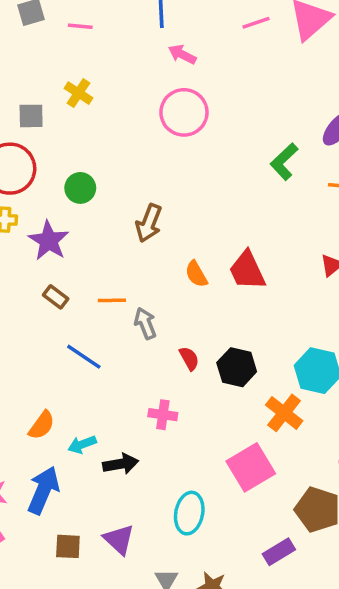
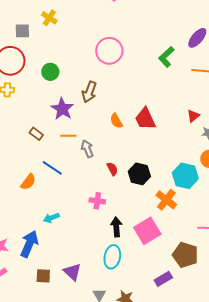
pink circle: (184, 112) -> (109, 51), moved
purple star: (49, 241) -> (62, 109), moved
orange semicircle: (42, 425) -> (28, 182), moved
black arrow: (121, 464) -> (116, 227), moved, turned -84

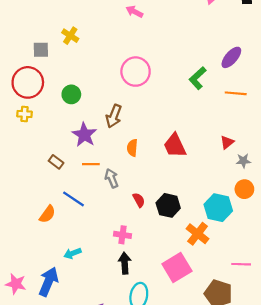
orange semicircle: (116, 121) -> (132, 148), moved, turned 35
black arrow: (116, 227) -> (125, 263), moved

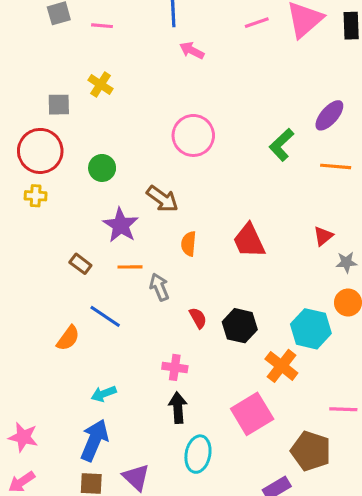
brown arrow: (114, 116) -> (162, 199), turned -75
blue arrow: (48, 282) -> (94, 440), moved

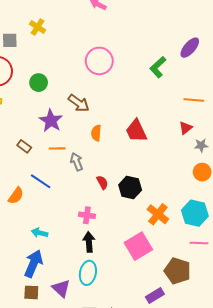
orange line: (336, 166) -> (194, 100), moved
cyan hexagon: (311, 329) -> (195, 213), moved
cyan arrow: (104, 394) -> (40, 233), turned 35
cyan ellipse: (198, 454) -> (88, 273), moved

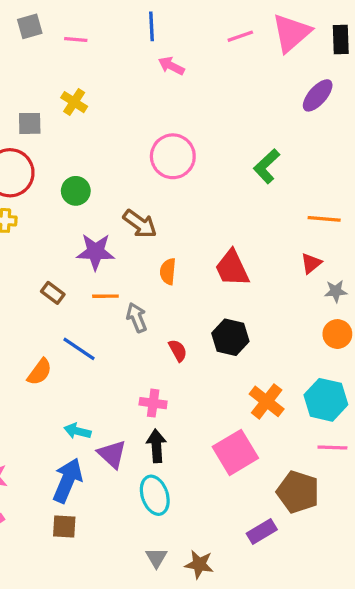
purple ellipse: (190, 48) -> (318, 95), moved
purple star: (51, 121) -> (96, 252), turned -30
black hexagon: (130, 187) -> (230, 337), moved
cyan ellipse: (88, 273) -> (155, 495), turned -30
purple triangle: (61, 288) -> (112, 454), moved

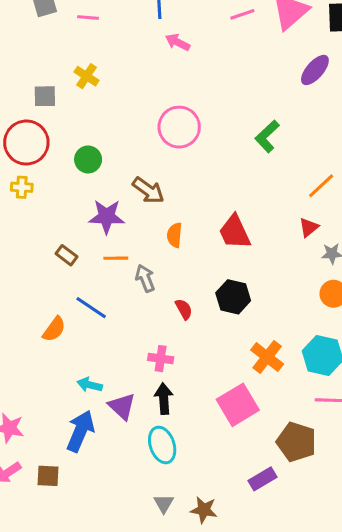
orange line: (324, 219) -> (321, 186), turned -48
brown square: (64, 527) -> (48, 476), moved

